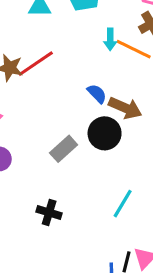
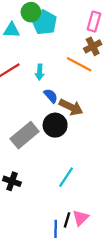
cyan arrow: (110, 39) -> (40, 72), moved
gray rectangle: (64, 149) -> (25, 135), size x1.4

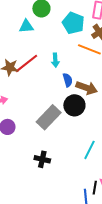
cyan pentagon: (44, 22) -> (73, 23), moved
blue semicircle: (51, 96) -> (68, 80), turned 32

